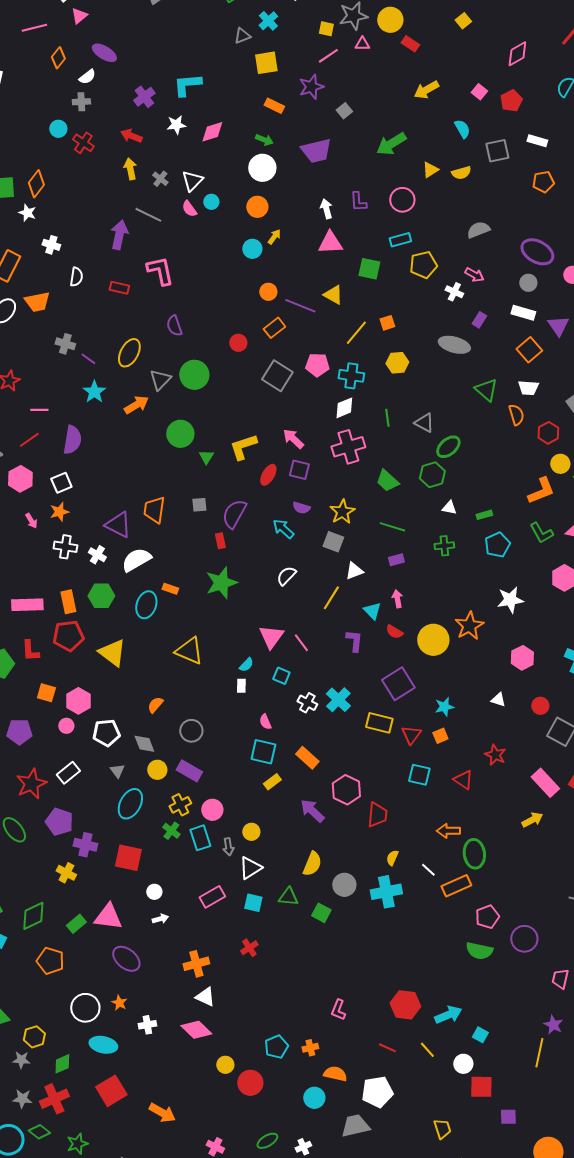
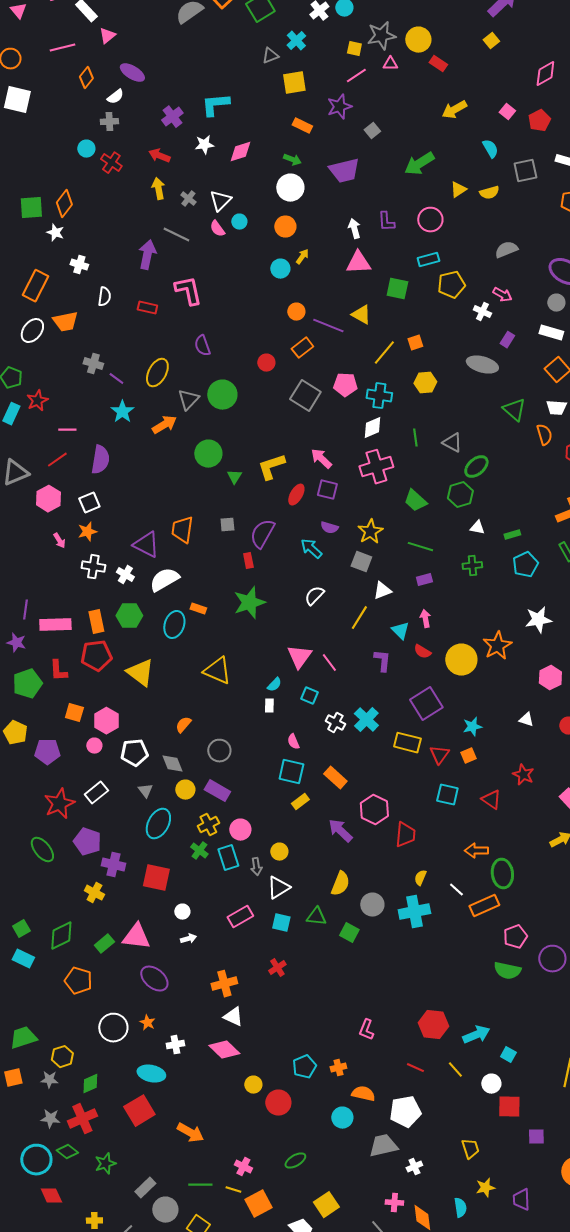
cyan ellipse: (103, 1045) -> (151, 1074), moved
white cross: (303, 1147) -> (414, 1167), moved

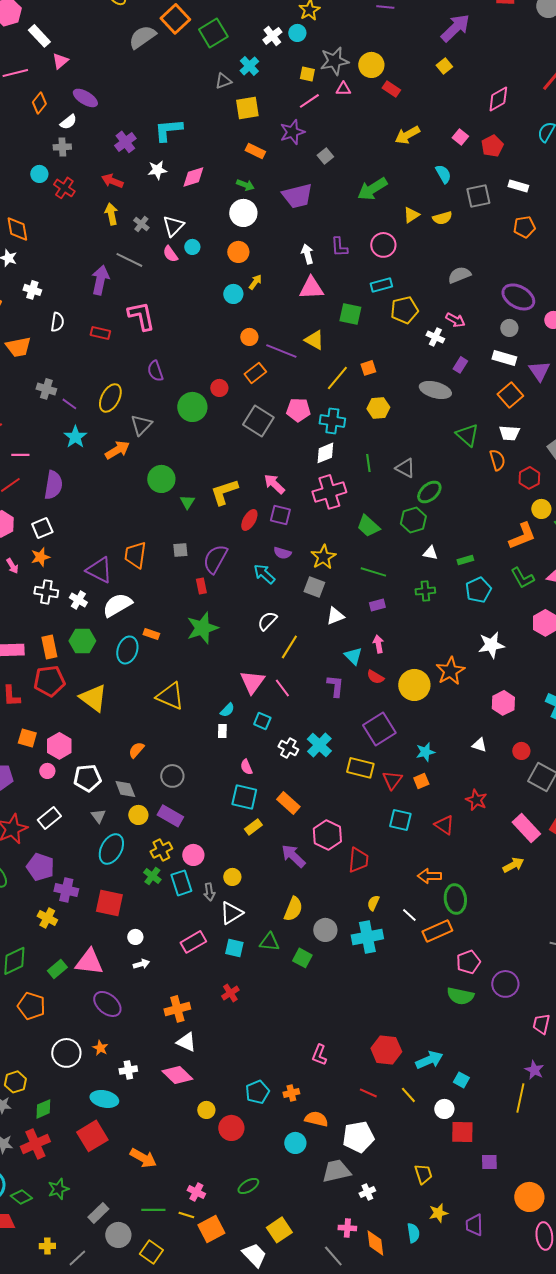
orange diamond: (64, 204) -> (17, 229), turned -48
green circle: (222, 395) -> (192, 407), moved
yellow line: (359, 618) -> (289, 647), moved
green diamond: (67, 1152) -> (21, 1197), moved

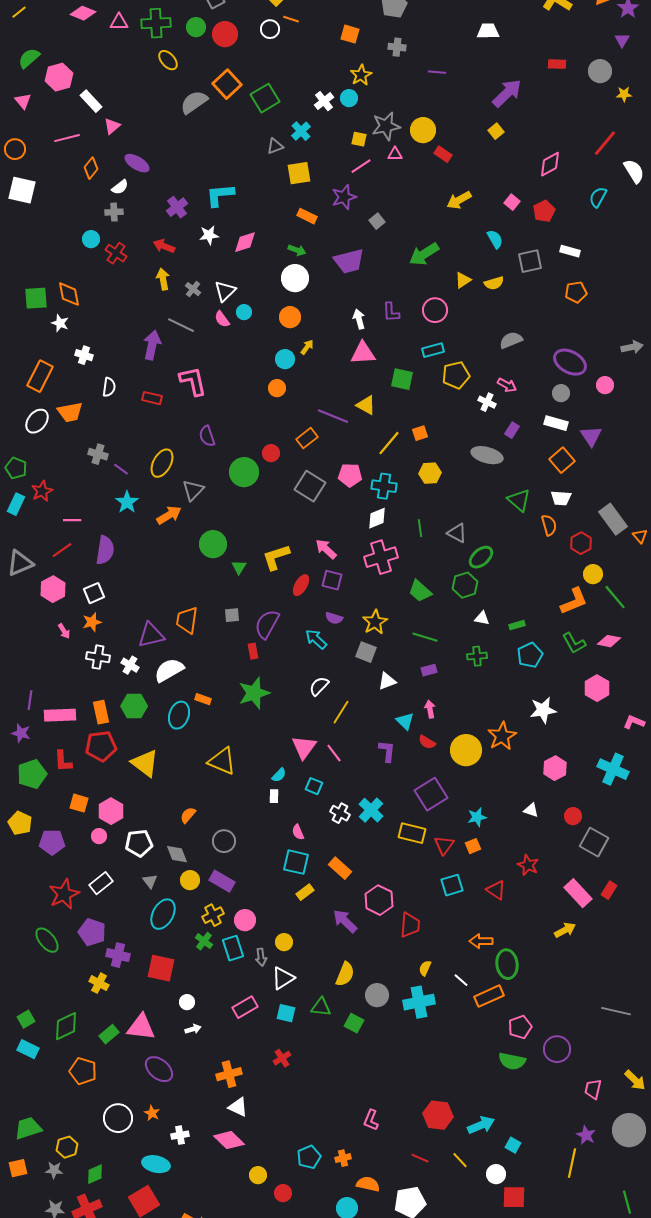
orange circle: (249, 337) -> (277, 388), moved
purple triangle: (99, 570) -> (151, 635), turned -40
cyan square: (400, 820) -> (452, 885), turned -30
red circle: (231, 1128) -> (283, 1193), size x0.7

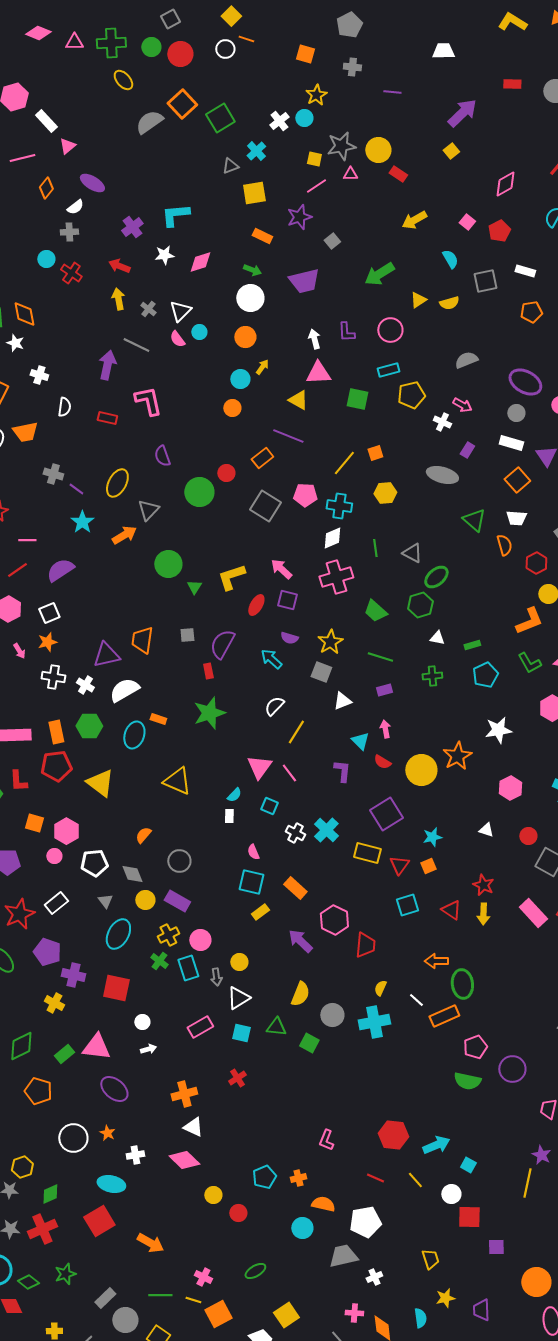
yellow triangle: (366, 405) -> (298, 400), moved
purple semicircle: (105, 550) -> (60, 570), turned -132
yellow arrow: (565, 930) -> (483, 914), moved, turned 120

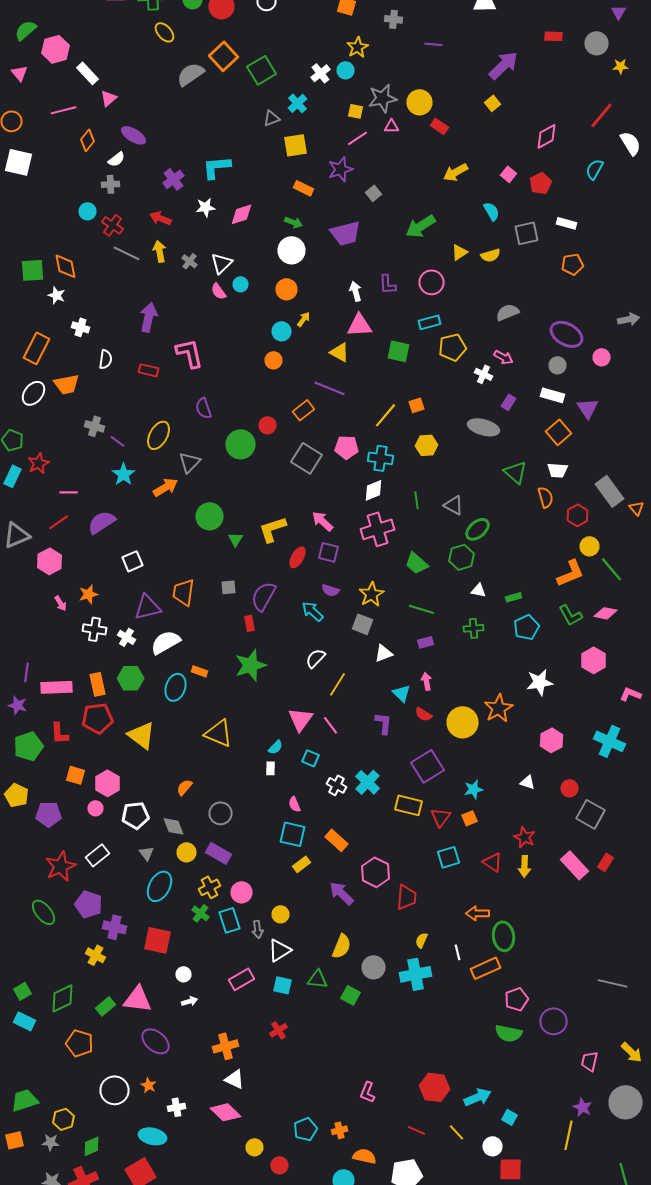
gray line: (136, 345) -> (126, 253), moved
white square: (49, 613) -> (132, 561), moved
white line: (416, 1000) -> (458, 952), turned 35

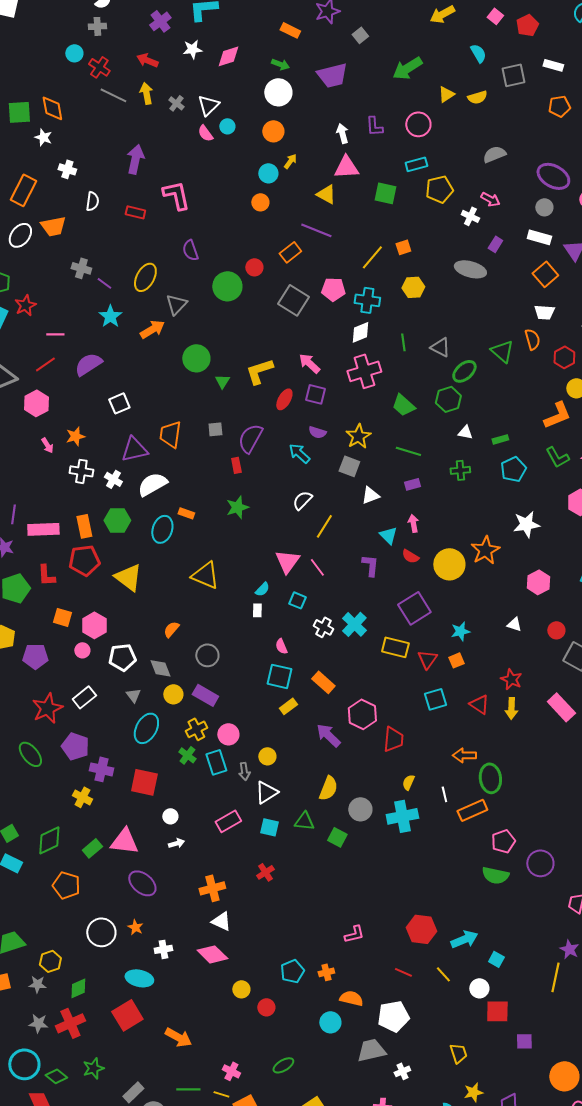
green triangle: (516, 472) -> (502, 351), moved
green star: (250, 665) -> (237, 507), size x0.7
pink L-shape: (368, 1092) -> (354, 934), turned -125

